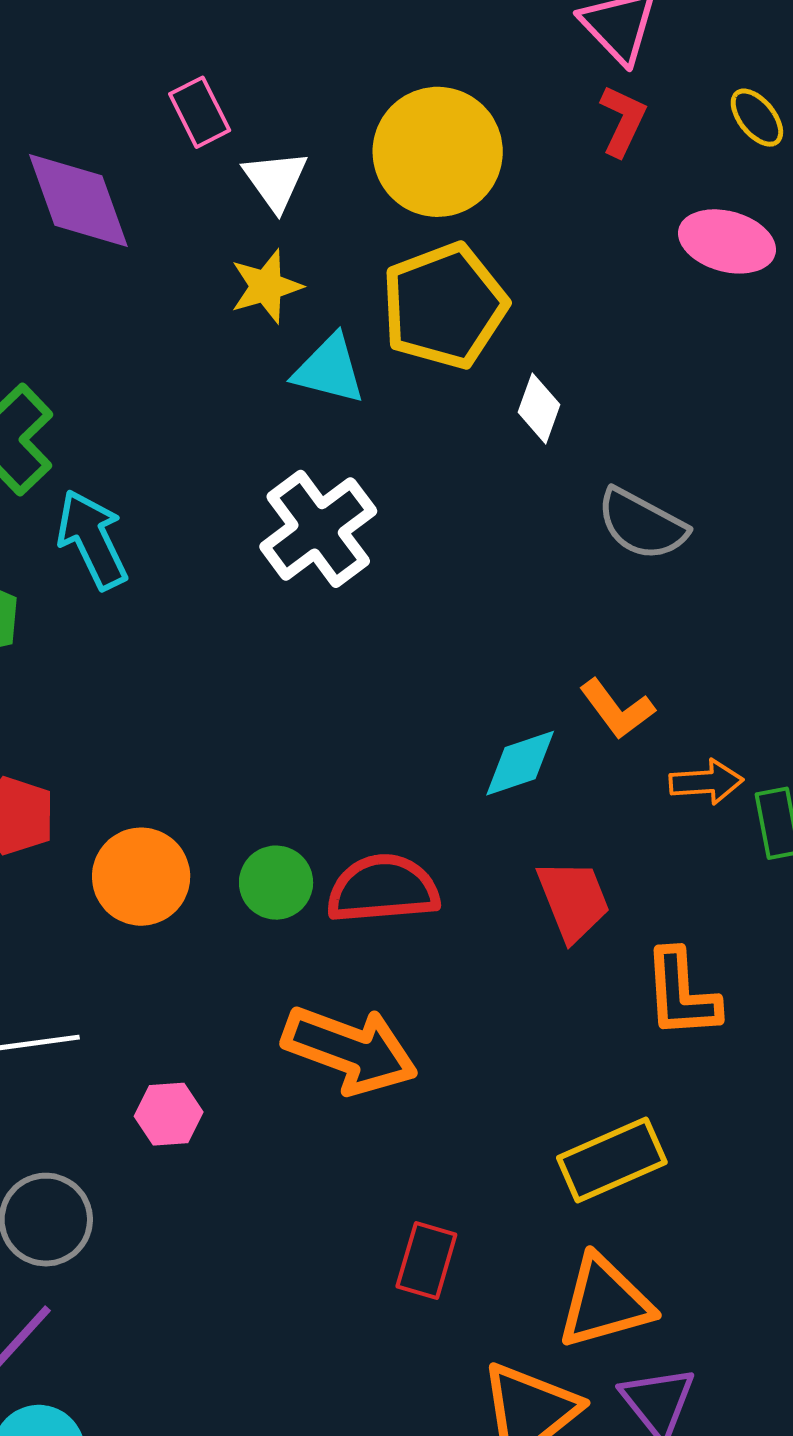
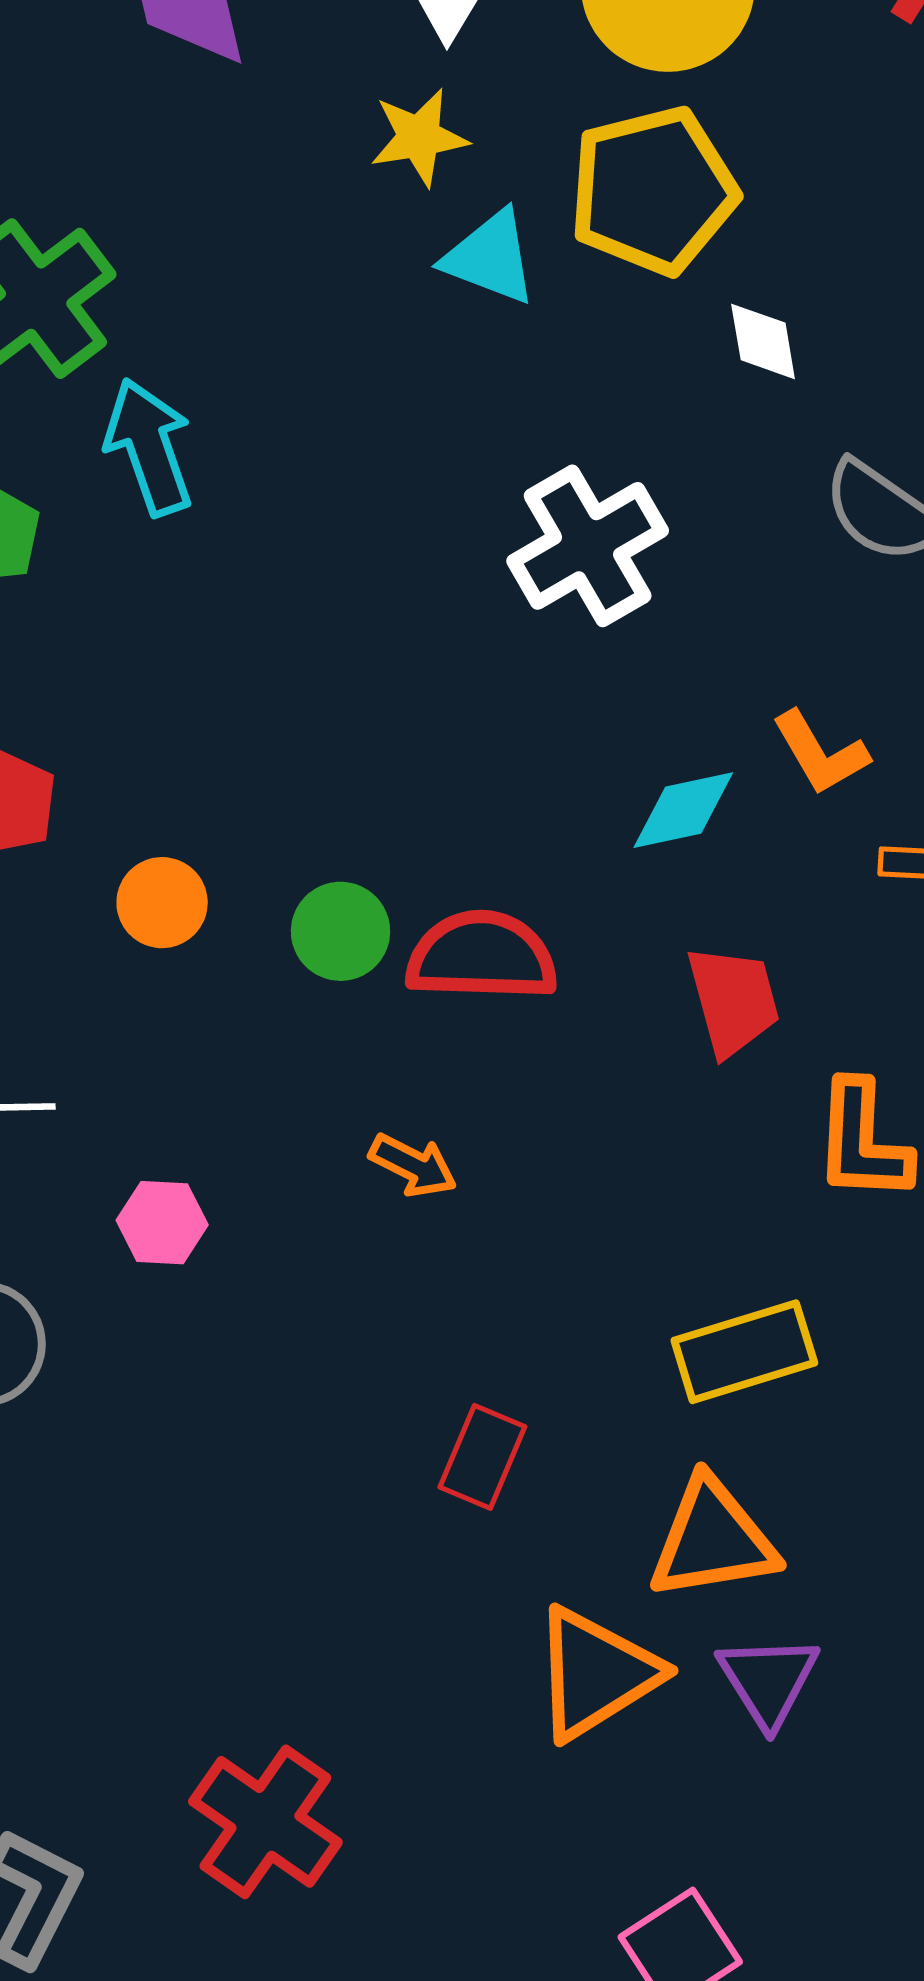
white diamond: (539, 408) -> (763, 341), turned -36
white cross: (318, 529) -> (588, 546), moved
orange circle: (141, 877) -> (162, 903), size x0.7
orange arrow: (350, 1050) -> (413, 1165), size x0.5

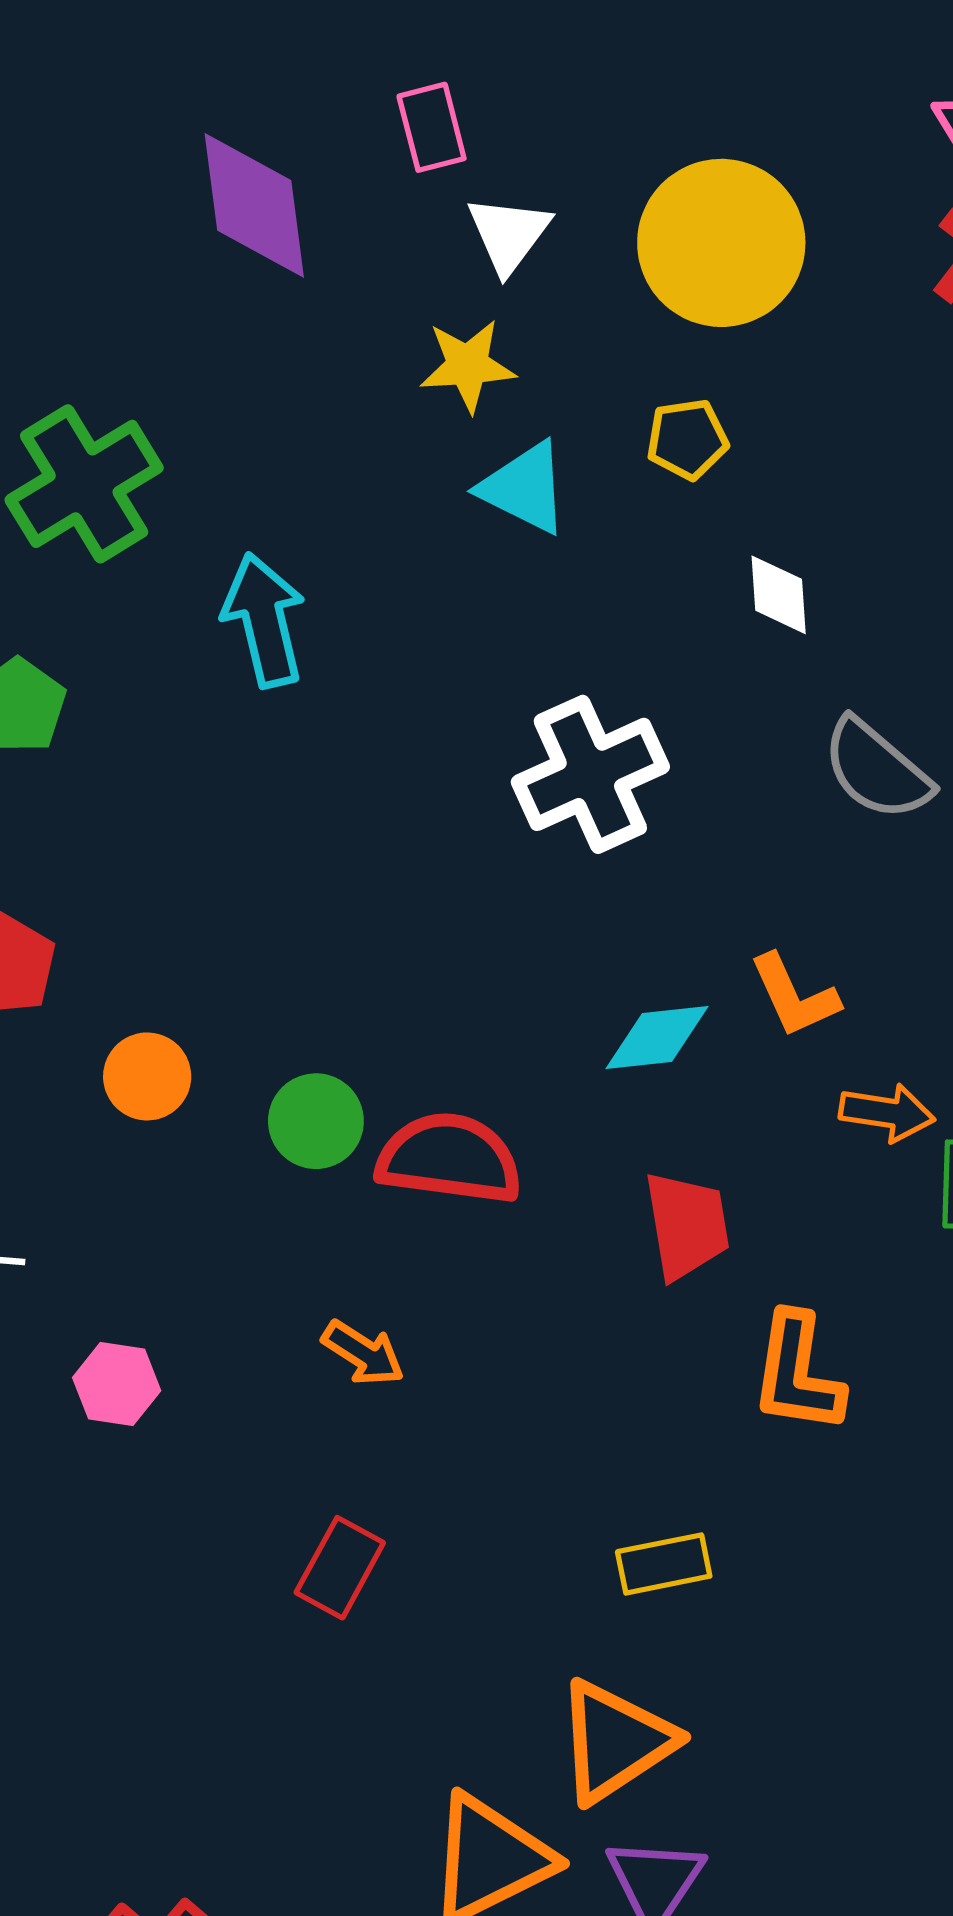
yellow pentagon: (653, 191) -> (687, 439), size x0.5
cyan arrow: (149, 447) -> (264, 620), moved
yellow rectangle: (744, 1352) -> (664, 1564), size x0.7
red rectangle: (482, 1457) -> (340, 1568), moved
orange triangle: (713, 1539) -> (615, 1741), turned -30

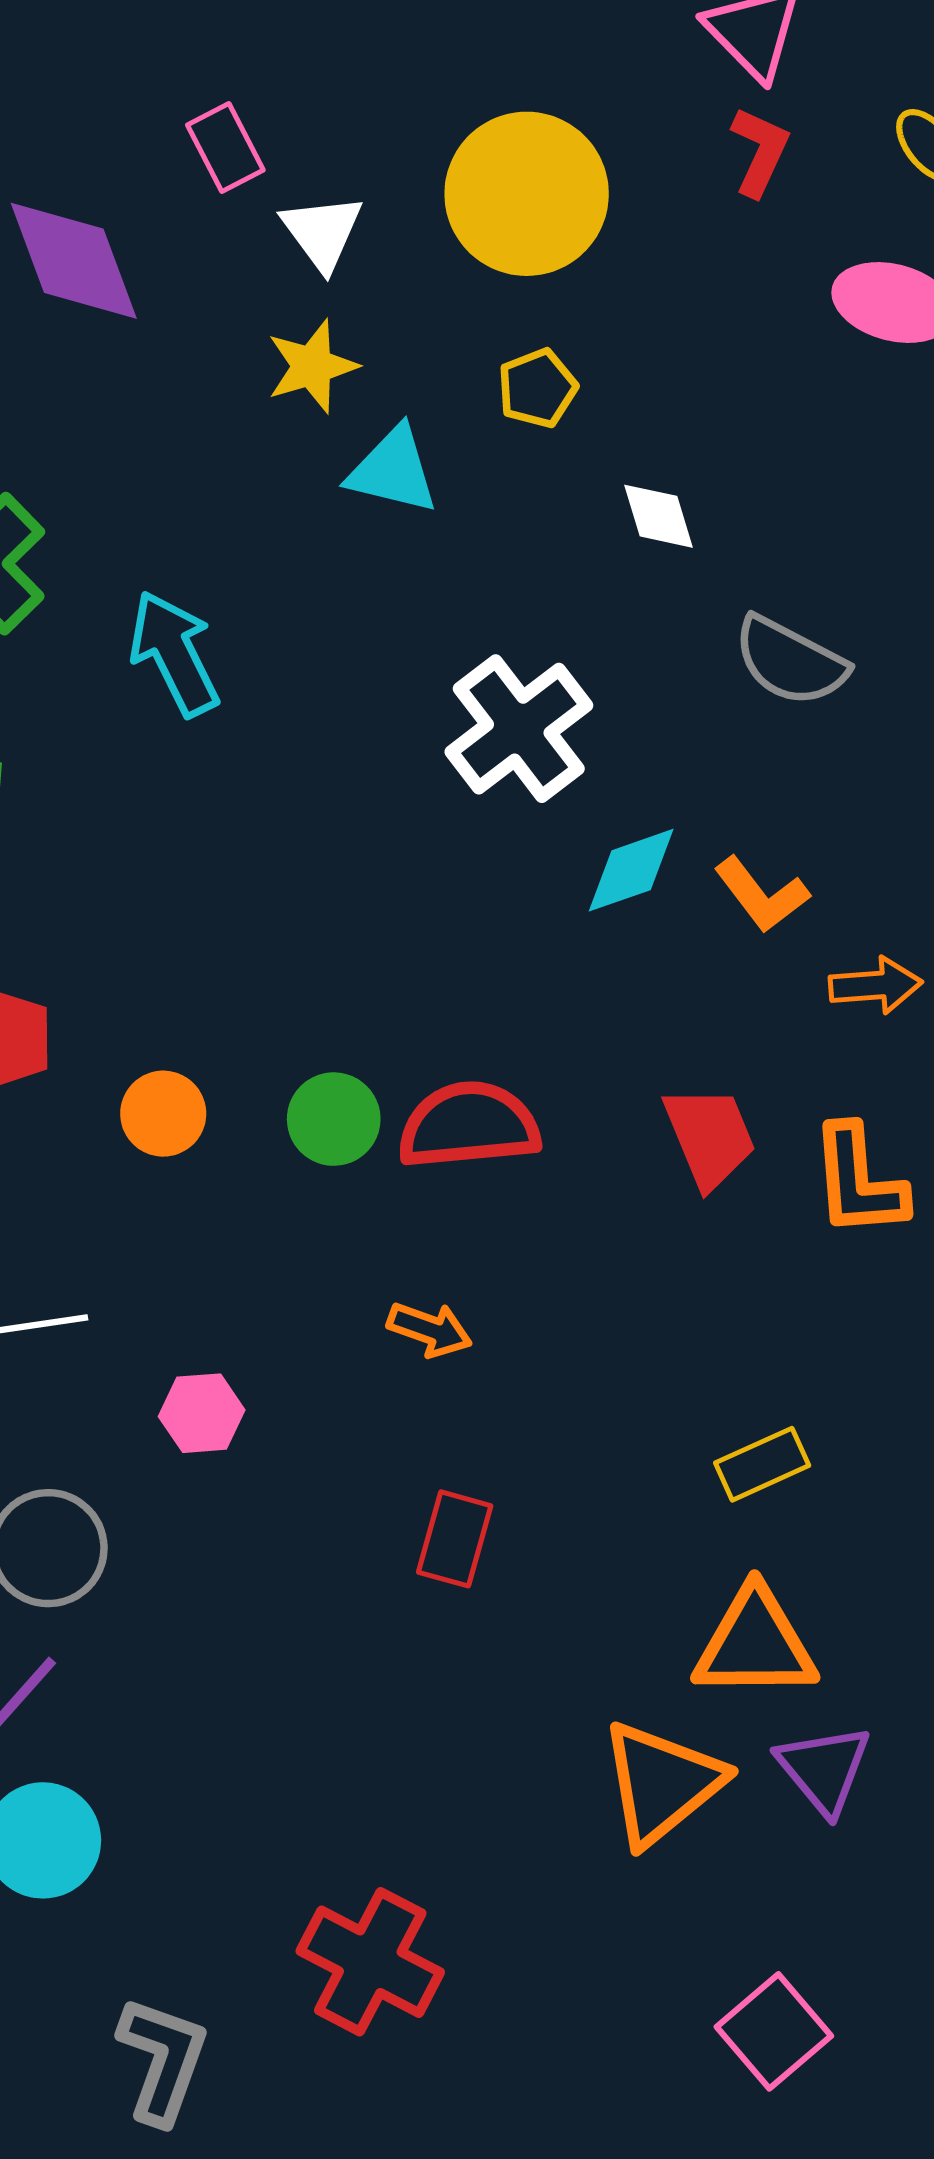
cyan diamond: (657, 1038) -> (631, 870), moved
orange L-shape: (797, 1373) -> (858, 1181), moved
orange triangle: (615, 1741) -> (755, 1644), turned 46

